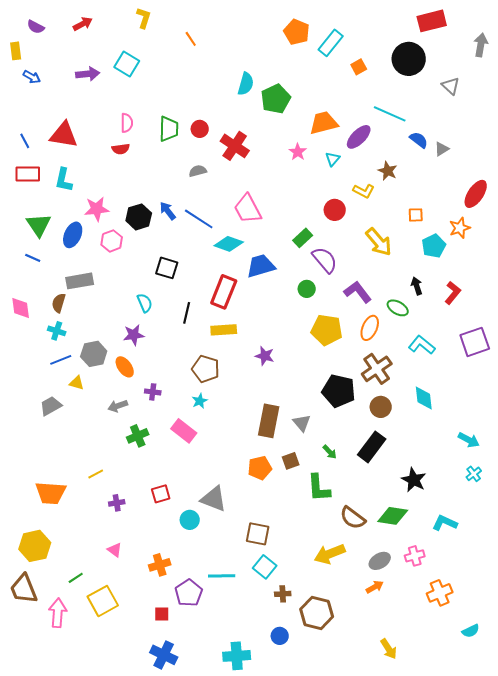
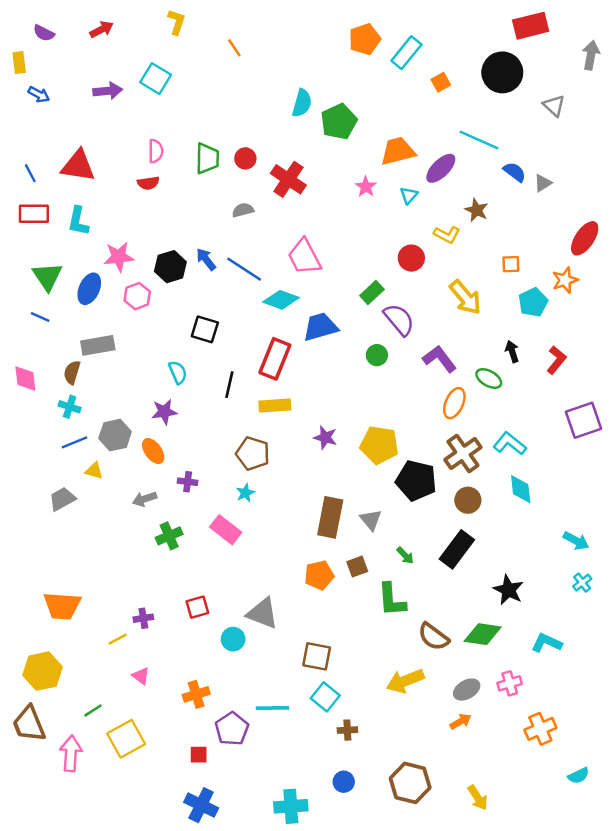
orange pentagon: (297, 32) -> (365, 39), turned 30
yellow pentagon: (327, 330) -> (379, 445), moved
cyan L-shape: (422, 345) -> (510, 444), moved
yellow line: (96, 474) -> (118, 639), moved
brown hexagon: (317, 613) -> (410, 783), moved

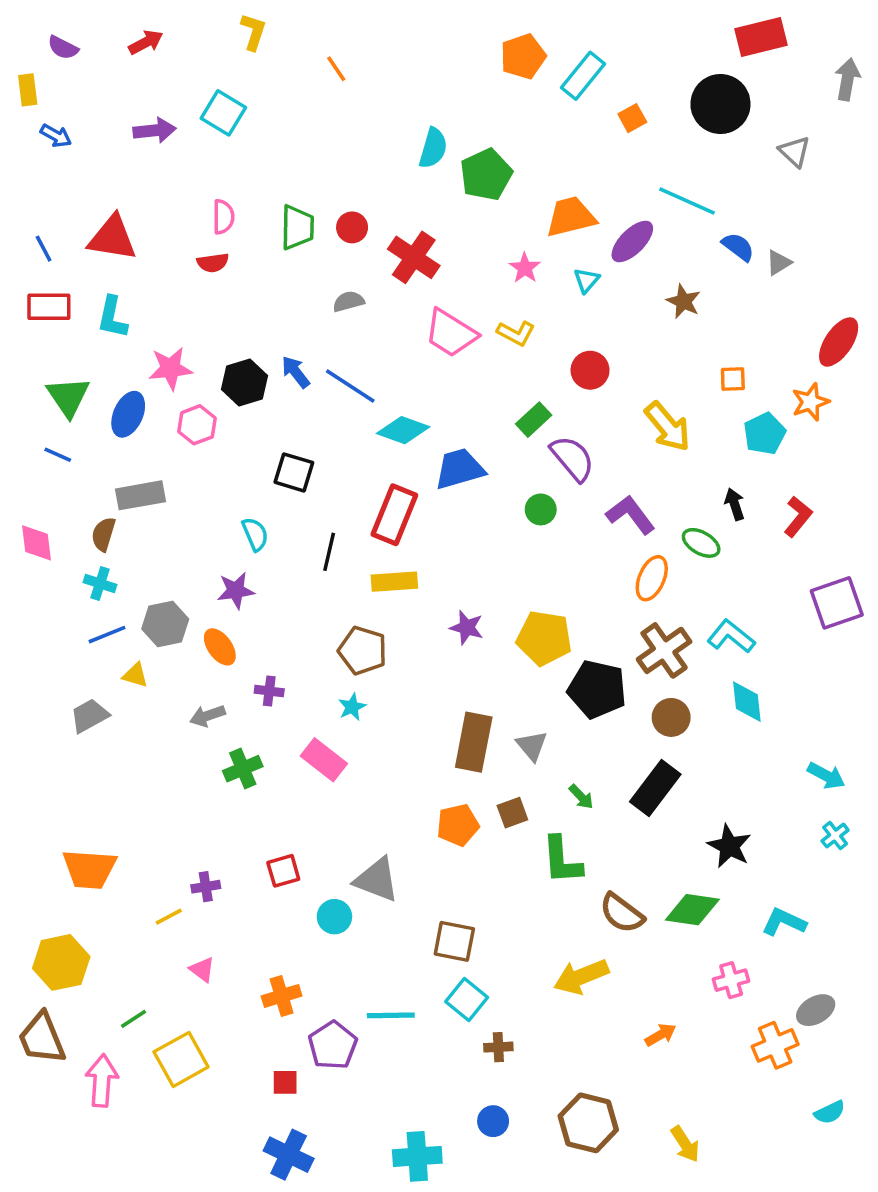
yellow L-shape: (447, 235) -> (516, 333), moved
pink trapezoid: (304, 257) -> (451, 333), moved, turned -30
gray ellipse: (467, 690) -> (816, 1010), moved

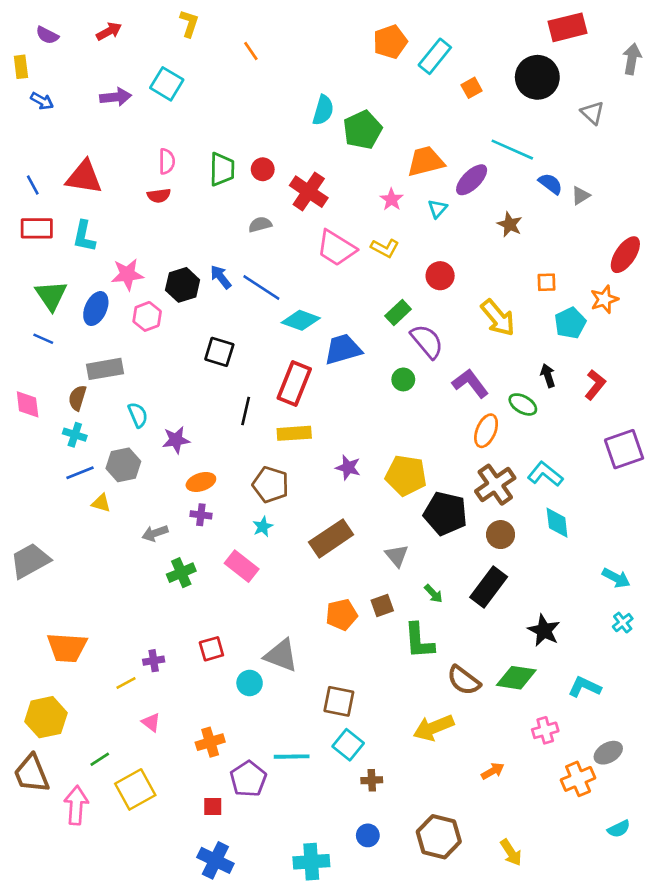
cyan semicircle: (255, 534) -> (138, 415), moved
orange ellipse: (220, 647) -> (201, 482), moved, turned -72
gray trapezoid: (89, 716) -> (30, 561), moved, size x1.4
brown rectangle: (474, 742) -> (331, 538), moved, turned 45

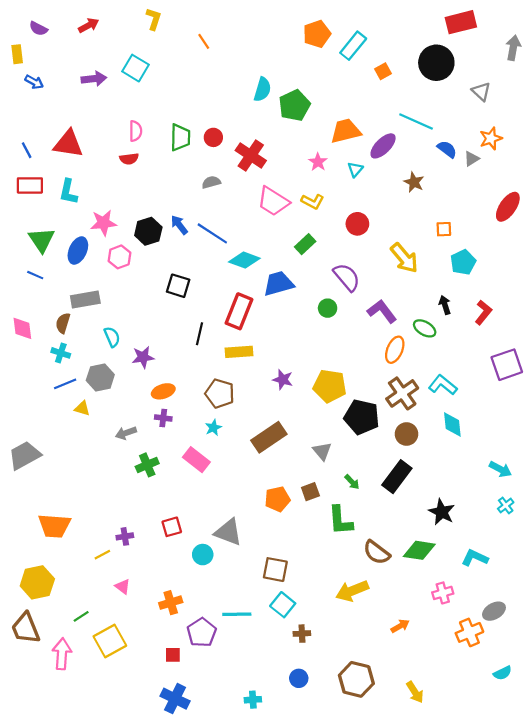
orange star: (604, 299) -> (491, 138), moved
green rectangle: (398, 312) -> (305, 244), moved
cyan cross: (311, 862) -> (253, 700), size x0.6

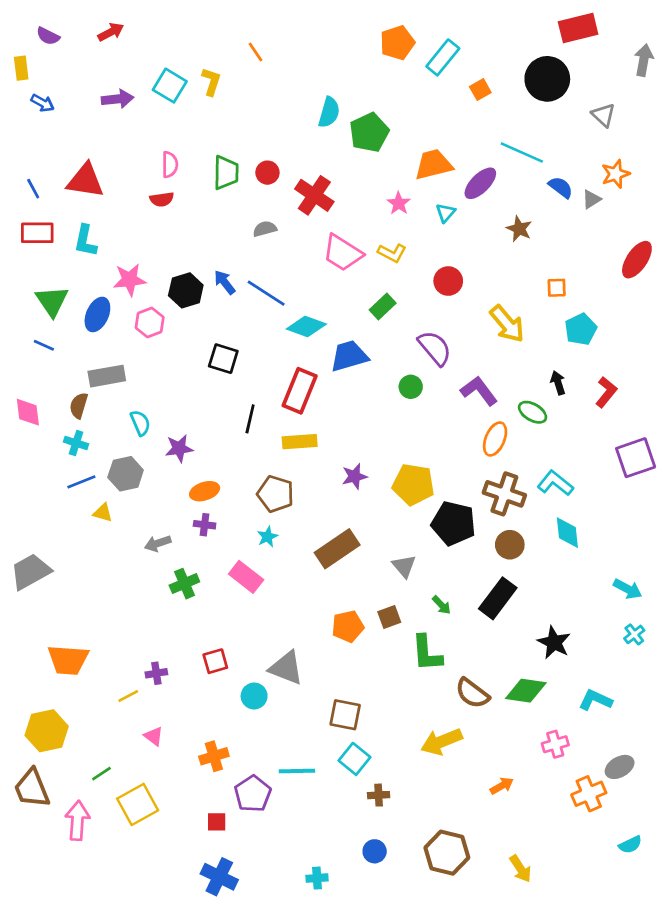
yellow L-shape: (154, 19) -> (211, 82), moved
purple star: (283, 380) -> (354, 476), turned -30
brown cross: (402, 393) -> (504, 494), turned -36

